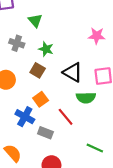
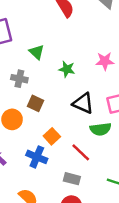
green star: (46, 49) -> (67, 69), moved
brown square: (38, 70) -> (35, 103), moved
gray rectangle: (45, 133) -> (72, 179), moved

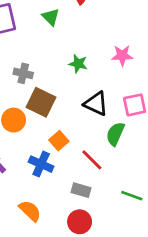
green triangle: (37, 52) -> (51, 17), moved
brown square: (35, 103) -> (41, 102), size x1.5
green semicircle: (100, 129) -> (115, 134), turned 120

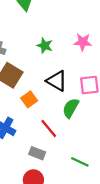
orange square: (59, 141) -> (29, 99), moved

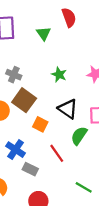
orange square: (29, 99) -> (40, 124), turned -32
gray rectangle: (37, 153) -> (30, 169), moved

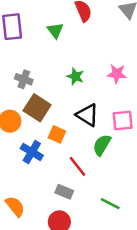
blue cross: (16, 150) -> (32, 152), moved
gray rectangle: (30, 169) -> (64, 192), moved

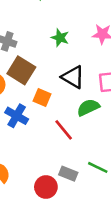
green semicircle: (102, 145) -> (88, 107), turned 35
gray rectangle: (64, 192) -> (68, 174), moved

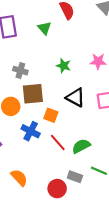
brown square: (21, 70) -> (33, 94), turned -35
green semicircle: (88, 107) -> (81, 146), moved
red line: (64, 130) -> (58, 143), moved

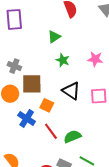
green triangle: (44, 28) -> (54, 37), moved, turned 32
gray cross: (20, 71) -> (14, 66), moved

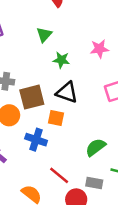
black triangle: (71, 91) -> (67, 92), moved
red line: (51, 131) -> (59, 175), moved

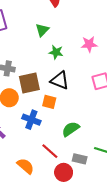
green semicircle: (96, 147) -> (71, 129), moved

